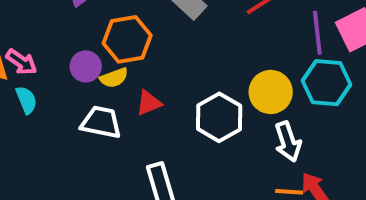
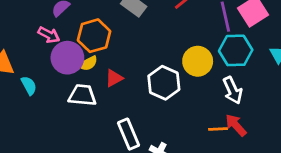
pink arrow: (21, 62) -> (49, 35), moved
purple circle: (86, 66) -> (67, 58), size x1.5
white arrow: (288, 142) -> (233, 90), moved

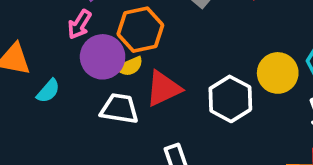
pink arrow: (49, 35) -> (79, 24), turned 90
red triangle: (114, 78) -> (163, 89), size x1.5
cyan semicircle: (29, 85) -> (48, 91), turned 66

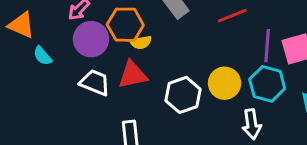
yellow semicircle: (130, 66) -> (141, 42), moved
cyan semicircle: (48, 91) -> (42, 56), turned 85

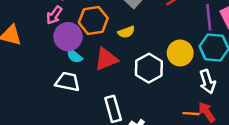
yellow semicircle: (141, 42) -> (126, 32), moved
cyan semicircle: (42, 56) -> (74, 56), moved
white trapezoid: (95, 82) -> (68, 82), moved

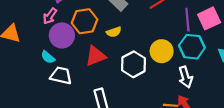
cyan semicircle: (74, 56) -> (48, 57), moved

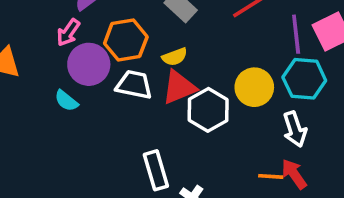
red triangle: (96, 56) -> (179, 87), moved
white trapezoid: (61, 76) -> (134, 85), moved

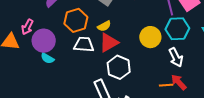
pink arrow: (68, 33) -> (27, 27), moved
purple circle: (89, 64) -> (44, 41), moved
white hexagon: (208, 110) -> (119, 67), moved

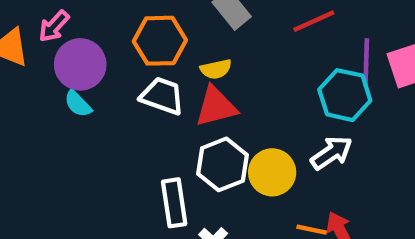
cyan hexagon: (177, 29) -> (345, 95), moved
yellow circle: (150, 37) -> (272, 172), moved
white arrow: (176, 57) -> (332, 153), moved, turned -114

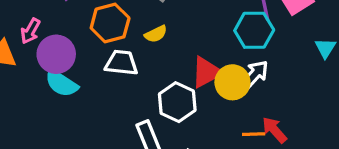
cyan semicircle: (78, 104) -> (61, 83), size x1.5
red triangle: (216, 107) -> (207, 72), moved
yellow circle: (272, 172) -> (232, 82), moved

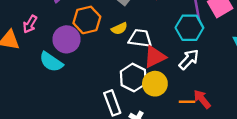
purple circle: (56, 54) -> (66, 39), moved
white trapezoid: (121, 63) -> (140, 38), moved
yellow circle: (232, 82) -> (155, 84), moved

